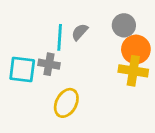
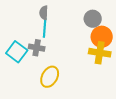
gray semicircle: (80, 32) -> (44, 13), moved, turned -40
cyan square: (22, 69) -> (17, 52), turned 30

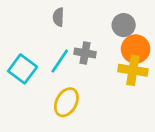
cyan line: (45, 28) -> (60, 61), moved, turned 30
gray cross: (37, 48) -> (85, 53), moved

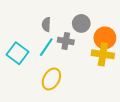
gray semicircle: (58, 17) -> (46, 24), moved
gray circle: (124, 25) -> (81, 23), moved

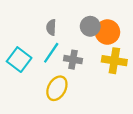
orange circle: (105, 38) -> (107, 32), moved
gray cross: (66, 41) -> (73, 60), moved

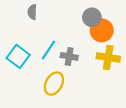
gray circle: (90, 26) -> (92, 17), moved
gray semicircle: (51, 27) -> (32, 12), moved

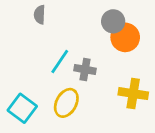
cyan square: (18, 56) -> (22, 108), moved
yellow cross: (108, 58) -> (133, 94), moved

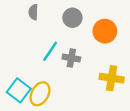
gray circle: (113, 21) -> (72, 18), moved
yellow ellipse: (66, 103) -> (40, 94), moved

